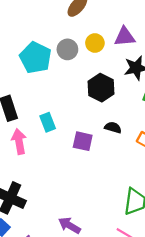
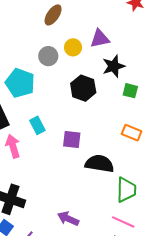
cyan pentagon: (36, 58) -> (20, 83), moved
black semicircle: (113, 127) -> (99, 164), moved, size x1.8

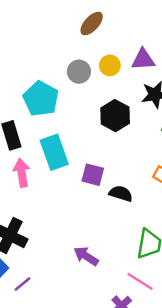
cyan rectangle: (37, 125) -> (54, 152), size x1.6
black semicircle: (99, 164) -> (121, 194), moved, size x0.7
purple arrow: (68, 219) -> (86, 256), moved

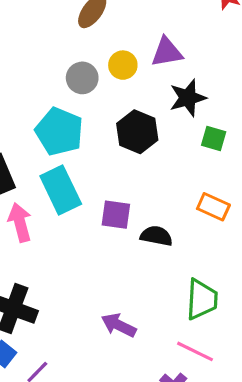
cyan pentagon: (41, 99) -> (59, 131), moved

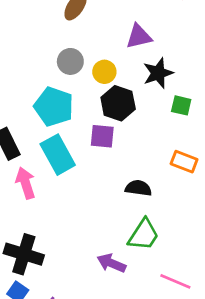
yellow circle: (123, 65) -> (104, 72), moved
purple square: (116, 215) -> (102, 136), moved
green trapezoid: (202, 299) -> (143, 235), moved, turned 33

